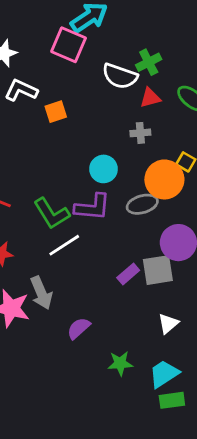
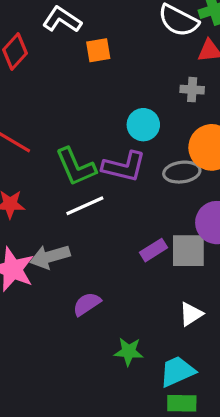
gray arrow: (41, 293) -> (50, 257), turned 88

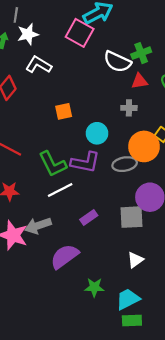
orange square: (98, 50) -> (64, 111), moved
purple rectangle: (154, 250) -> (89, 217), moved
purple semicircle: (87, 304) -> (64, 256), size x1.5

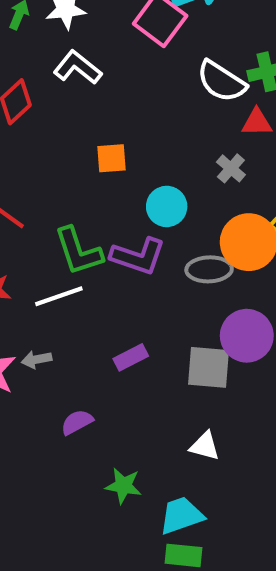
gray cross: (129, 108) -> (231, 168), turned 32
white line: (60, 190) -> (59, 296), moved
gray arrow: (38, 226) -> (37, 360), size x0.6
purple semicircle: (64, 256) -> (77, 422), size x0.6
white triangle: (135, 260) -> (205, 446), turned 42

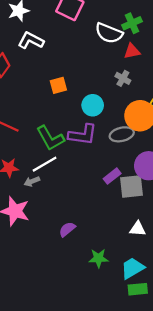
purple rectangle: (131, 357) -> (112, 176), moved
gray arrow: (37, 360) -> (32, 181), moved

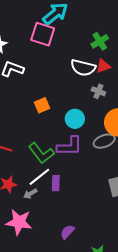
white semicircle: (109, 33) -> (83, 68), moved
purple rectangle: (112, 176) -> (56, 183), moved, turned -42

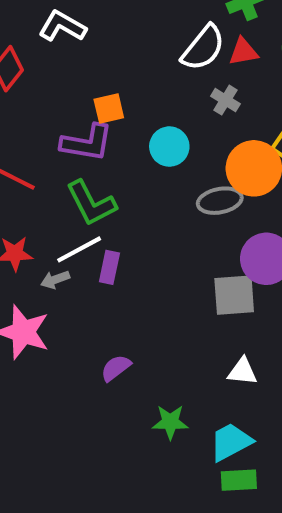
white semicircle: (83, 68) -> (203, 48), turned -75
purple L-shape: (70, 146) -> (87, 143), moved

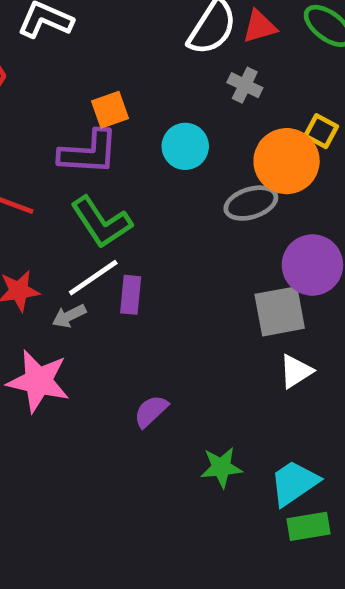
white triangle: (242, 371) -> (296, 371), moved, turned -32

